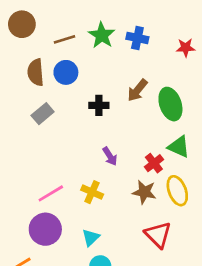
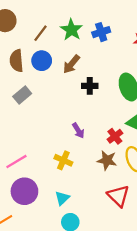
blue cross: (137, 38) -> (101, 32), turned -30
brown line: (65, 39) -> (40, 33), turned -36
brown arrow: (137, 90) -> (71, 64), moved
black cross: (99, 105) -> (90, 86), moved
pink line: (51, 193) -> (16, 161), moved

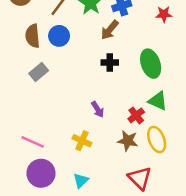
brown arrow: (71, 64) -> (110, 30), moved
pink line: (16, 161) -> (33, 142), turned 55

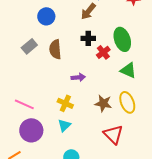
brown semicircle: (33, 36) -> (55, 49), moved
purple arrow: (98, 109) -> (78, 77), turned -64
red cross: (136, 115) -> (103, 52), moved
cyan triangle: (81, 180) -> (64, 125), moved

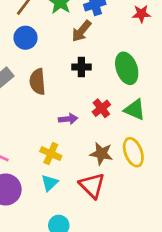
red cross: (103, 52) -> (101, 108), moved
red triangle: (113, 134) -> (92, 185), moved

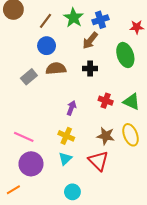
green ellipse: (127, 68) -> (125, 55), moved
brown semicircle: (37, 82) -> (56, 68), moved, turned 90
red cross: (101, 108) -> (106, 101), turned -32
purple arrow: (68, 119) -> (71, 108), moved, turned -64

